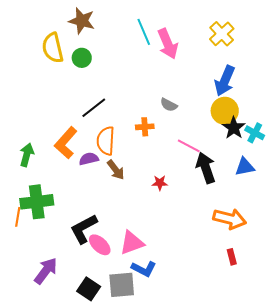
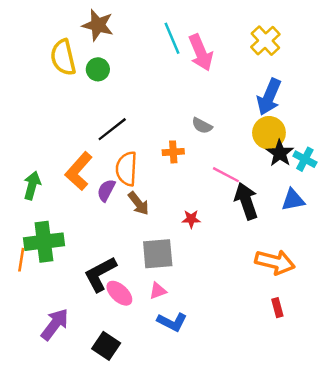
purple semicircle: (89, 159) -> (106, 190), turned -48
pink triangle: (132, 243) -> (158, 291), size x0.6
gray square: (122, 285) -> (158, 254), moved

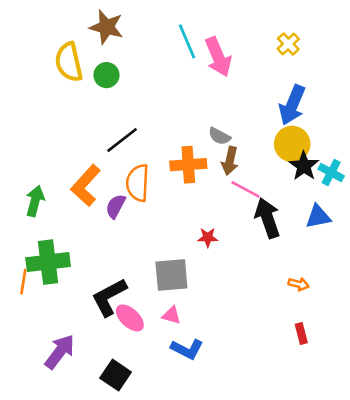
yellow cross: (265, 41) -> (288, 44), size x0.7
orange cross: (173, 152) -> (188, 165), size x1.5
brown arrow: (139, 203) -> (230, 161), moved, turned 50
orange arrow: (275, 262) -> (299, 284), size x0.5
pink triangle: (158, 291) -> (171, 315), turned 36

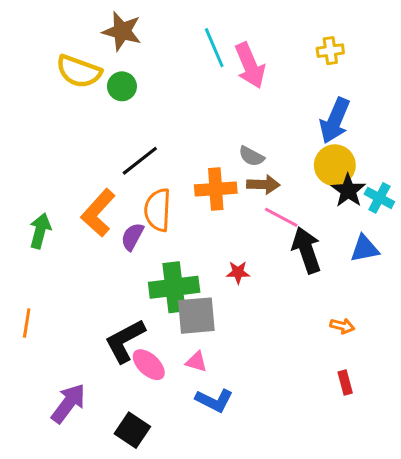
yellow cross: (288, 44) -> (330, 51), turned 35
yellow semicircle: (69, 62) -> (79, 71), turned -57
brown arrow: (230, 161) -> (263, 185), turned -100
green cross: (48, 262) -> (174, 287), moved

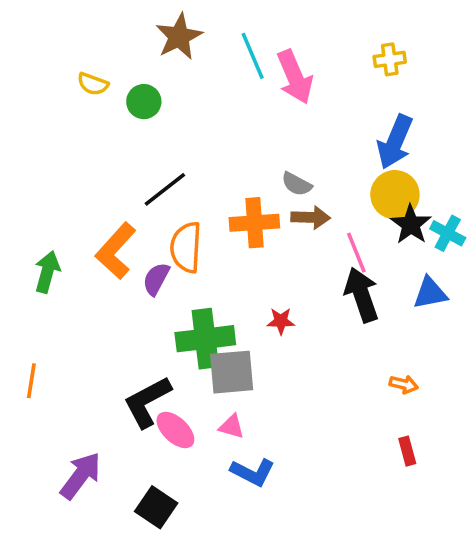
brown star: (122, 31) -> (179, 37), moved, turned 30
yellow semicircle: (79, 71) -> (93, 84), size x0.6
pink line: (281, 217) -> (356, 253), moved, turned 40

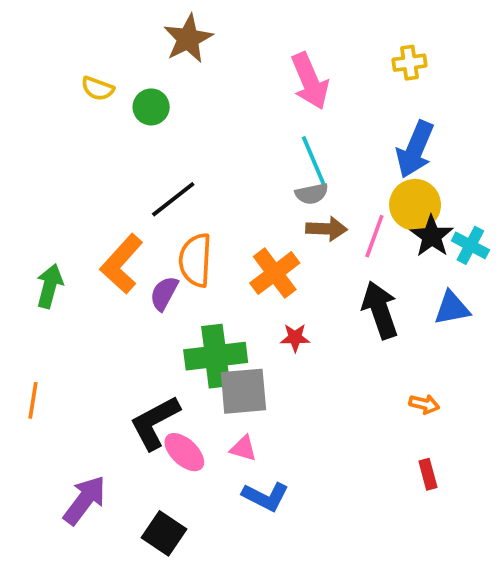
cyan line: (253, 56) -> (314, 160), moved
gray semicircle: (297, 184) -> (312, 194), turned -40
orange cross: (254, 223) -> (275, 273), moved, turned -33
pink line: (356, 253) -> (374, 236), moved, turned 42

